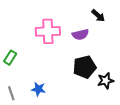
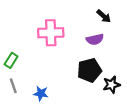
purple semicircle: (80, 35) -> (95, 39), moved
gray line: (11, 93) -> (13, 86), moved

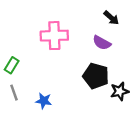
purple semicircle: (95, 39) -> (102, 43), turned 42
black pentagon: (89, 70) -> (96, 76), turned 30

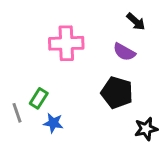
green rectangle: (12, 65) -> (39, 98), moved
black star: (120, 91) -> (146, 129), moved

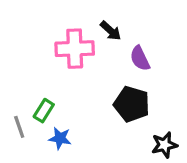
black arrow: (136, 22) -> (111, 31), moved
purple semicircle: (124, 52) -> (140, 58), turned 35

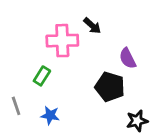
purple semicircle: (140, 58) -> (128, 58), moved
green rectangle: (44, 111) -> (42, 76), moved

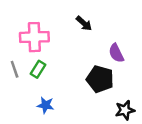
pink cross: (62, 41) -> (34, 37), moved
gray line: (16, 106) -> (15, 69), moved

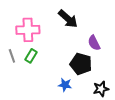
black arrow: (84, 23) -> (68, 19), size x1.5
blue star: (46, 105) -> (65, 85), moved

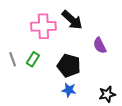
pink cross: (28, 30) -> (43, 26), moved
black pentagon: (81, 64) -> (69, 66), moved

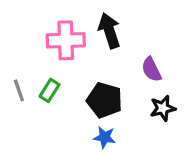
black arrow: (72, 20) -> (109, 31), turned -150
black star: (107, 94) -> (163, 108), moved

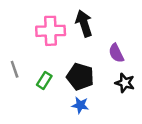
green rectangle: (50, 90) -> (44, 80), moved
black star: (163, 108) -> (125, 83), turned 30

